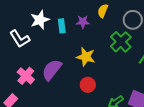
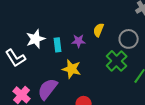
yellow star: (86, 57) -> (72, 69), moved

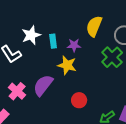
yellow semicircle: (99, 30) -> (94, 26), size x1.5
purple star: (79, 41) -> (74, 45), moved

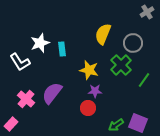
purple star: (74, 45) -> (95, 91), moved
yellow star: (67, 65) -> (89, 70), moved

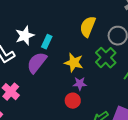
cyan rectangle: (62, 49) -> (47, 42), turned 32
purple semicircle: (52, 93) -> (37, 63), moved

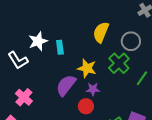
cyan rectangle: (47, 42) -> (60, 47), turned -32
purple semicircle: (37, 63) -> (66, 85), moved

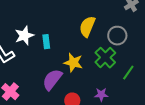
purple star: (93, 89) -> (101, 95), moved

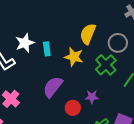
yellow star: (73, 63) -> (74, 57), moved
purple star: (101, 95) -> (92, 97), moved

